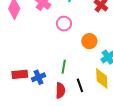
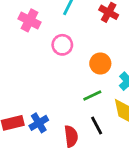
green line: (64, 67) -> (92, 95), moved, turned 64

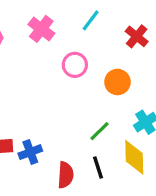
orange circle: (100, 63) -> (117, 82), moved
green line: (92, 95) -> (99, 131), turned -30

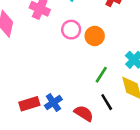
orange circle: (117, 82) -> (95, 36), moved
red semicircle: (66, 175) -> (84, 113), turned -48

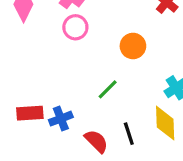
pink circle: (71, 30) -> (75, 27), moved
green line: (101, 75) -> (108, 89), moved

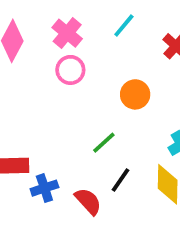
blue cross: (61, 119) -> (44, 188), moved
black line: (129, 134) -> (120, 180), moved, turned 50

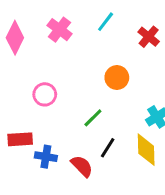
pink circle: (70, 70) -> (45, 94), moved
blue cross: (44, 188) -> (46, 157), turned 30

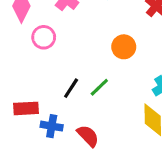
pink circle: (45, 94) -> (44, 37), moved
black line: (108, 148) -> (71, 88), moved

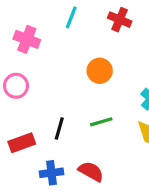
green line: (99, 87) -> (101, 122), moved, turned 45
red rectangle: (26, 108) -> (22, 143), moved

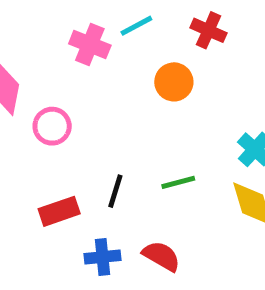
cyan line: (71, 17) -> (136, 26), turned 40
pink cross: (27, 39) -> (90, 45), moved
orange circle: (100, 71) -> (174, 82), moved

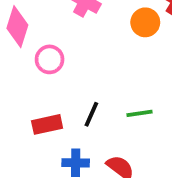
orange circle: (174, 82) -> (145, 22), moved

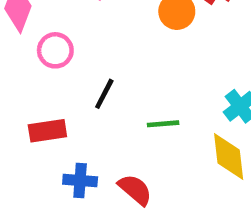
black line: (91, 114) -> (104, 94), moved

